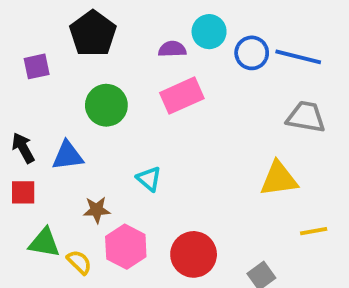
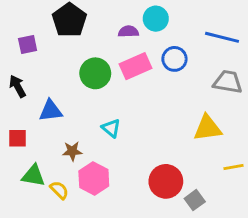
blue circle: (252, 53) -> (174, 59), moved
green circle: (106, 105) -> (95, 73), moved
black arrow: (23, 148) -> (17, 86), moved
red circle: (194, 254) -> (166, 181), moved

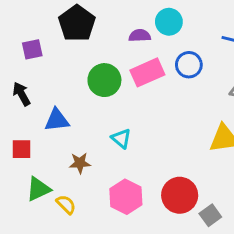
green triangle: (33, 176) -> (38, 189), turned -35
pink hexagon: (94, 178) -> (126, 197), moved

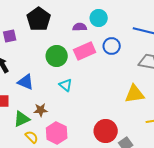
blue triangle: (57, 120) -> (26, 82), turned 30
cyan triangle: (121, 138) -> (66, 85), moved
green triangle: (38, 189) -> (22, 119), moved
pink hexagon: (126, 197) -> (57, 133), moved

